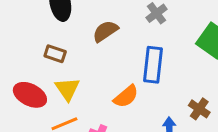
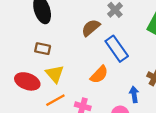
brown semicircle: (105, 31) -> (91, 28), moved
blue rectangle: (153, 65) -> (117, 49), turned -35

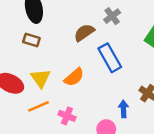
brown rectangle: (43, 49) -> (31, 40), moved
orange semicircle: (99, 75) -> (74, 77), moved

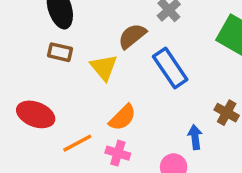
orange semicircle: (74, 77) -> (122, 117), moved
yellow triangle: (41, 78) -> (104, 67), moved

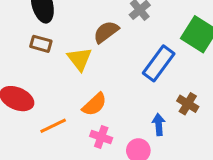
blue rectangle: (170, 68) -> (159, 63), moved, turned 68
pink cross: (118, 153) -> (101, 137), moved

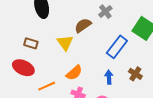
brown rectangle: (41, 44) -> (31, 43), moved
blue arrow: (159, 125) -> (109, 77), moved

